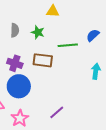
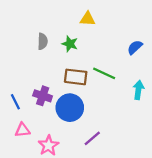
green line: (68, 45) -> (104, 73), moved, turned 30
purple cross: (15, 63) -> (43, 96), moved
blue circle: (19, 86) -> (70, 108), moved

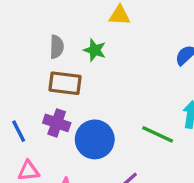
green line: (104, 73) -> (158, 134), moved
brown rectangle: (76, 77) -> (65, 83), moved

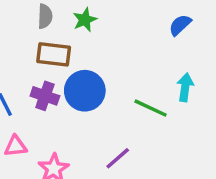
green star: (95, 50) -> (85, 20), turned 30
blue circle: (95, 139) -> (85, 91), moved

